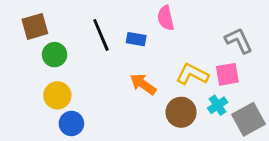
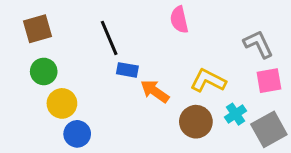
blue rectangle: (136, 39) -> (127, 70), moved
green circle: (55, 55) -> (44, 71), moved
pink square: (227, 74) -> (269, 81), moved

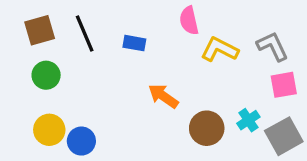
black line: (109, 38) -> (85, 33), moved
blue rectangle: (127, 70) -> (134, 43), moved
yellow L-shape: (208, 81) -> (220, 49), moved
yellow circle: (62, 103) -> (49, 130), moved

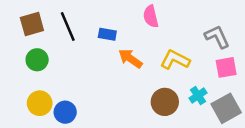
yellow L-shape: (220, 49) -> (175, 60), moved
orange arrow: (163, 96) -> (130, 58), moved

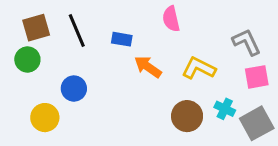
green circle: (37, 60) -> (27, 59), moved
cyan cross: (198, 96) -> (225, 109), turned -30
blue circle: (65, 112) -> (74, 89), moved

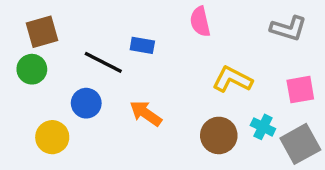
black line: (77, 30) -> (103, 62), moved, turned -40
gray L-shape: (247, 42) -> (288, 28), moved, turned 132
orange arrow: (148, 67) -> (146, 113), moved

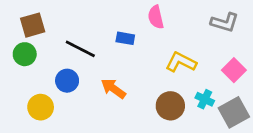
blue rectangle: (142, 45) -> (125, 38), moved
pink square: (300, 90) -> (234, 70), turned -35

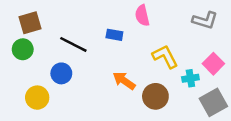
yellow L-shape: (181, 62) -> (165, 57), turned 36
orange arrow: (113, 89) -> (124, 81), moved
cyan cross: (205, 99) -> (190, 78), moved, turned -35

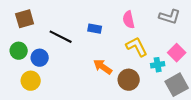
pink semicircle: (142, 15) -> (129, 20), moved
green circle: (23, 49) -> (19, 51), moved
blue circle: (61, 73) -> (40, 58), moved

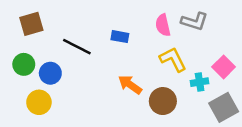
gray L-shape: (170, 17) -> (194, 21), moved

